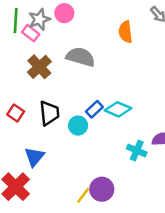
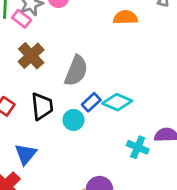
orange semicircle: (126, 32) -> (125, 17), turned 95
gray semicircle: (81, 57) -> (76, 71), moved, turned 96

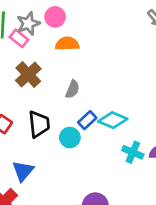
orange semicircle: (125, 17) -> (67, 44), moved
gray semicircle: (76, 71) -> (73, 89), size x0.6
cyan cross: (138, 147) -> (133, 152), moved

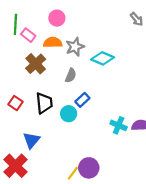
gray star: (28, 24) -> (75, 47), moved
orange semicircle: (67, 44) -> (53, 43), moved
cyan diamond: (113, 120) -> (103, 58), moved

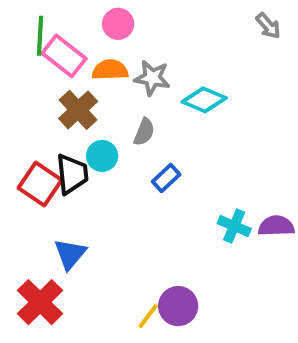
pink rectangle: (28, 35) -> (64, 56), size x1.5
gray star: (75, 47) -> (152, 78), turned 30
red square: (15, 103) -> (40, 184), size x1.5
black trapezoid: (44, 103) -> (72, 174), moved
cyan circle: (69, 114) -> (102, 156), moved

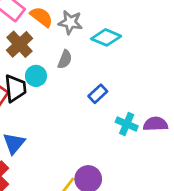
orange semicircle: (110, 70) -> (41, 17), turned 40
blue rectangle: (166, 178) -> (98, 94), moved

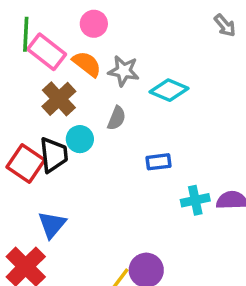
blue rectangle: (98, 94) -> (158, 162), turned 36
cyan cross: (127, 124) -> (195, 200), turned -35

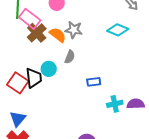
orange semicircle: (87, 64) -> (58, 35), moved
cyan diamond: (169, 90) -> (118, 30), moved
brown cross: (59, 99) -> (37, 33), moved
blue triangle: (52, 225) -> (18, 119), moved

